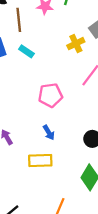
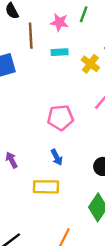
yellow cross: (76, 44) -> (90, 64), turned -30
cyan rectangle: (26, 51) -> (60, 52), moved, turned -40

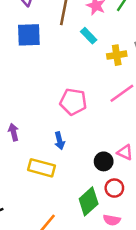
cyan rectangle: (60, 52) -> (89, 36), turned 35
yellow cross: (90, 64) -> (117, 55), turned 30

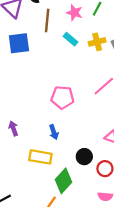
yellow cross: (117, 55) -> (97, 42), moved
black circle: (104, 161) -> (84, 157), moved
green diamond: (89, 201) -> (63, 181), moved

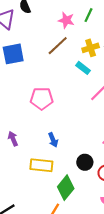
brown line: (47, 20) -> (58, 46), moved, turned 45
cyan rectangle: (71, 39) -> (83, 68), moved
pink pentagon: (62, 97) -> (42, 99), moved

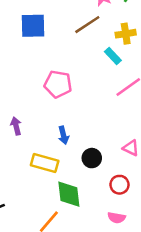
black circle: (85, 162) -> (92, 158), moved
green diamond: (66, 188) -> (69, 194), turned -55

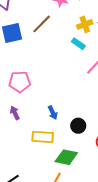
brown line: (87, 25) -> (42, 24), moved
pink pentagon: (58, 84) -> (20, 82), moved
green diamond: (69, 194) -> (66, 157), turned -60

